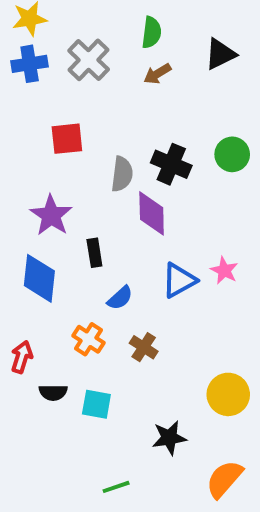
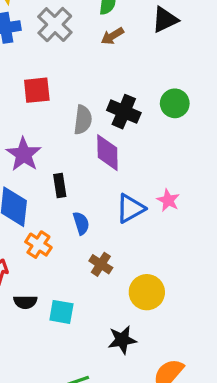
blue semicircle: (120, 298) -> (81, 223), turned -65
orange cross: (89, 339) -> (38, 245), moved
yellow circle: (228, 394) -> (147, 292), moved

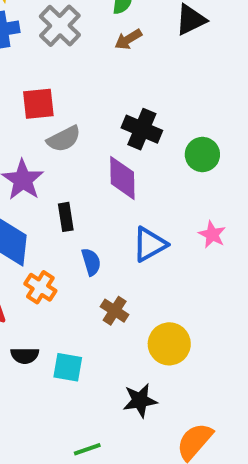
green circle: (175, 103) -> (202, 154), moved
gray semicircle: (83, 120) -> (64, 139), moved, turned 56
pink star: (168, 200) -> (212, 235), moved

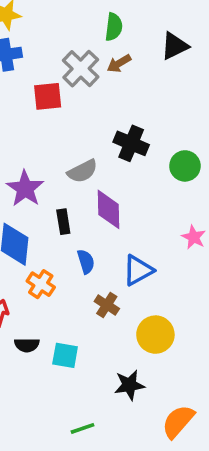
gray cross: (60, 26) -> (81, 69), moved
red square: (38, 104) -> (48, 96), moved
gray semicircle: (64, 139) -> (82, 171), moved
purple diamond: (122, 178) -> (109, 209), moved
blue triangle: (150, 244) -> (138, 270), moved

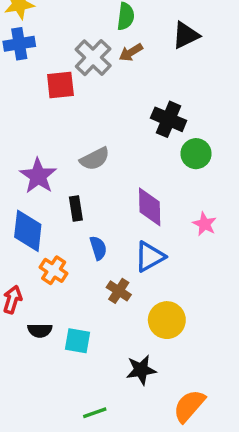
black cross: (131, 143) -> (169, 119), moved
purple diamond: (109, 209) -> (150, 207), moved

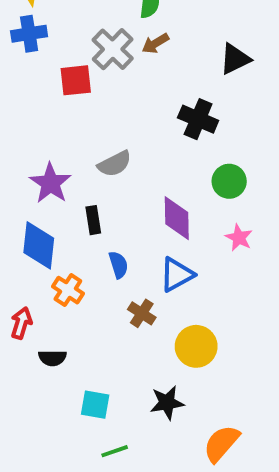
black triangle: (186, 35) -> (235, 59), moved
green circle: (196, 154) -> (229, 181), moved
cyan square: (78, 341) -> (95, 405), moved

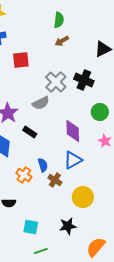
gray cross: (113, 49) -> (56, 82), moved
black rectangle: (93, 220) -> (30, 132), turned -48
blue semicircle: (118, 265) -> (43, 165), moved
orange cross: (68, 290) -> (24, 175), moved

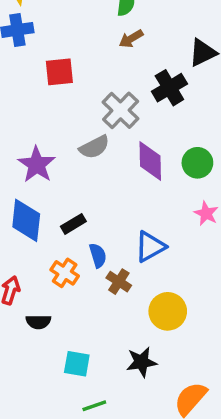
black cross: (84, 80) -> (169, 88), moved, turned 36
purple diamond: (73, 131) -> (150, 161), moved
black rectangle: (30, 132) -> (73, 224), moved, turned -64

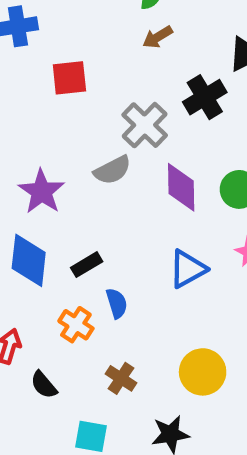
blue triangle: (150, 247) -> (188, 269), moved
brown cross: (119, 282) -> (121, 378), moved
black semicircle: (38, 322) -> (44, 385), turned 50

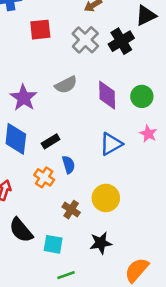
gray cross: (145, 125) -> (85, 40), moved
yellow circle: (203, 372) -> (106, 198), moved
black semicircle: (44, 385) -> (21, 230), moved, size x1.5

